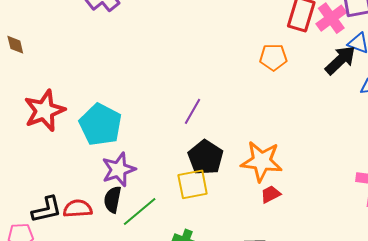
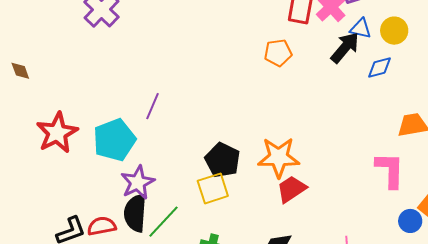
purple line: (192, 111) -> (153, 106), moved
cyan pentagon: (100, 125) -> (114, 140), turned 30
red trapezoid: (271, 194) -> (292, 189), size x1.5
black semicircle: (113, 200) -> (135, 213), size x1.4

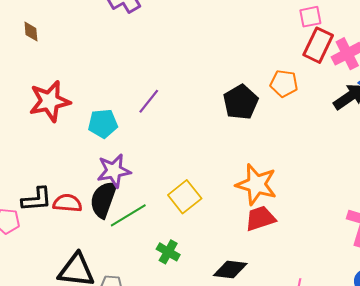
cyan pentagon: (114, 140) -> (103, 124), size x0.7
black pentagon: (223, 160) -> (241, 102), moved
yellow square: (213, 188) -> (185, 197), turned -36

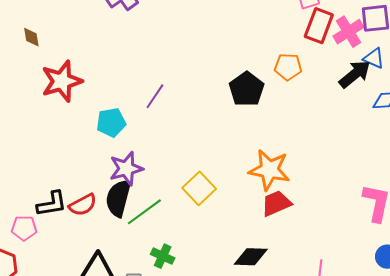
red star: (50, 101) -> (62, 81), moved
red semicircle: (67, 203) -> (83, 205), turned 152
green cross: (168, 252) -> (163, 256), moved

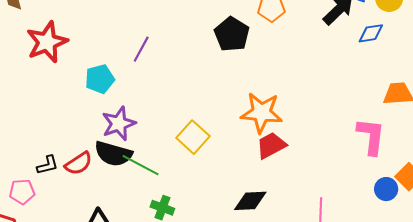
black semicircle: (118, 198) -> (113, 154), turned -84
black L-shape: (52, 204) -> (48, 165), size x0.7
green line: (144, 212) -> (141, 165), turned 69

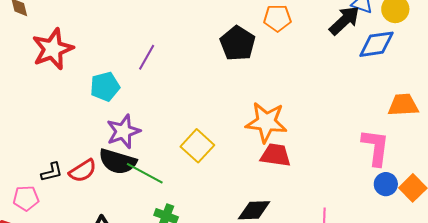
blue diamond: (371, 33) -> (377, 44), size x1.4
red trapezoid: (271, 145) -> (276, 155), turned 36
blue circle: (386, 189) -> (386, 184), moved

